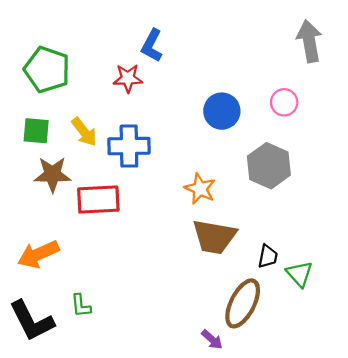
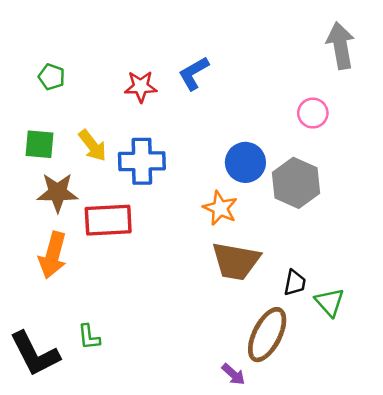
blue L-shape: (152, 45) -> (194, 73), moved, turned 32
green pentagon: (47, 70) -> (52, 77), size x0.5
blue circle: (222, 111) -> (245, 162), moved
orange arrow: (38, 254) -> (53, 255), moved, turned -51

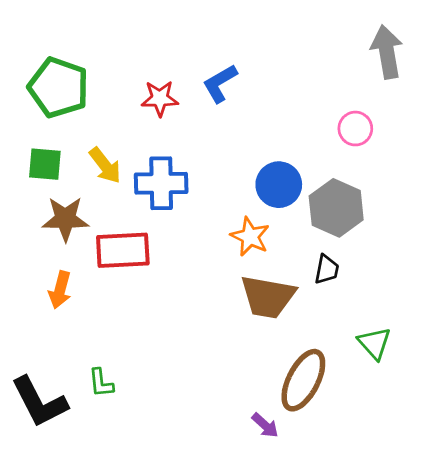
green pentagon: (52, 77) -> (59, 88), size x2.0
orange arrow: (53, 255) -> (60, 290), size x0.7
black trapezoid: (295, 283) -> (327, 269), moved

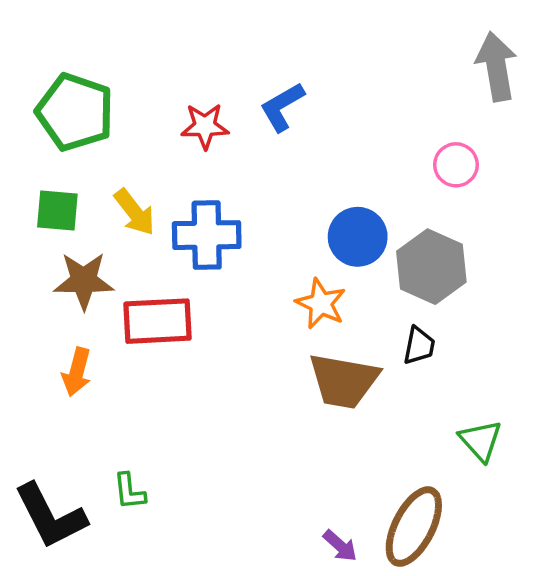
brown ellipse: (303, 380) -> (414, 527), moved

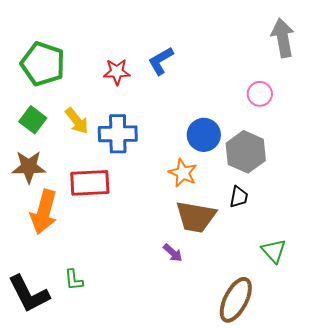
green square: (57, 210) -> (33, 120), turned 32
brown star: (84, 281) -> (29, 167), moved
orange arrow: (77, 372) -> (44, 212), size x1.6
purple arrow: (340, 546) -> (173, 253), moved

